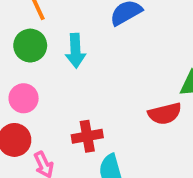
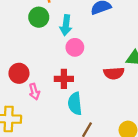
pink circle: (24, 98) -> (75, 47), moved

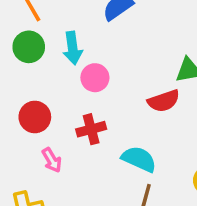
red circle: (19, 73) -> (35, 117), moved
cyan semicircle: (75, 104) -> (139, 159), moved, turned 135

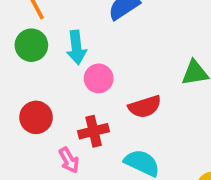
red semicircle: (164, 101) -> (145, 107), moved
pink arrow: (52, 160) -> (69, 160), moved

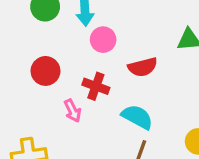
red cross: (94, 131) -> (96, 86), turned 30

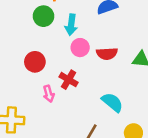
red semicircle: (143, 67) -> (107, 54), moved
cyan semicircle: (137, 117) -> (112, 102), moved

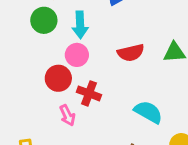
pink circle: (80, 48) -> (77, 55), moved
red circle: (35, 62) -> (58, 78), moved

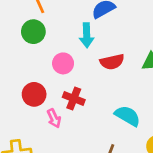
cyan arrow: (80, 25) -> (87, 35), moved
red circle: (58, 78) -> (34, 94), moved

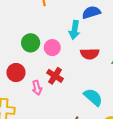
green circle: (33, 32) -> (31, 43), moved
red circle: (34, 94) -> (16, 73), moved

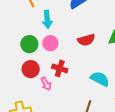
cyan arrow: (74, 30) -> (47, 19), moved
red circle: (16, 73) -> (31, 69), moved

